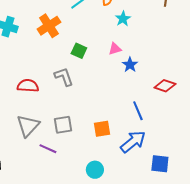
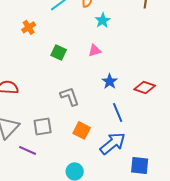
orange cross: (49, 26) -> (29, 27), size x0.6
blue star: (130, 65) -> (110, 81), moved
gray L-shape: (64, 77) -> (70, 96), moved
orange square: (102, 129) -> (82, 130), turned 36

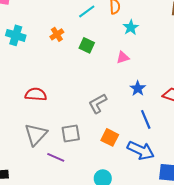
green square: (59, 52) -> (87, 45), moved
gray L-shape: (70, 96) -> (98, 103), turned -100
blue arrow: (113, 143) -> (141, 150), turned 64

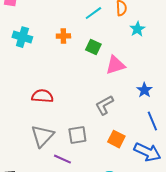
orange cross: (57, 34) -> (63, 36), turned 32
pink triangle: (123, 57) -> (115, 65), moved, size x1.5

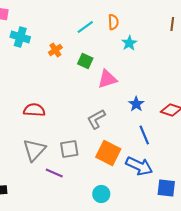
orange cross: (63, 36) -> (55, 50), turned -32
cyan cross: (22, 37) -> (20, 37), moved
orange square: (116, 139) -> (108, 153), size x1.4

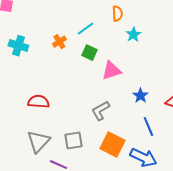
cyan line: (85, 27) -> (85, 29), moved
cyan cross: (20, 37) -> (18, 46), moved

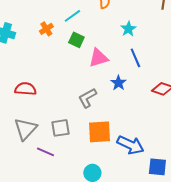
cyan star: (133, 35) -> (128, 29), moved
blue star: (140, 96) -> (118, 83), moved
blue line: (148, 127) -> (135, 58), moved
orange square: (112, 145) -> (99, 132), turned -30

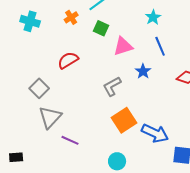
red semicircle: (25, 89) -> (68, 60), moved, turned -35
gray square: (60, 128) -> (39, 88), moved, turned -36
orange square: (99, 132) -> (124, 120), turned -30

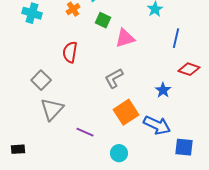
blue line: (160, 46) -> (176, 38), moved, turned 36
red semicircle: (68, 60) -> (70, 52), turned -50
blue star: (143, 71) -> (163, 90), moved
purple line: (70, 140) -> (85, 132), moved

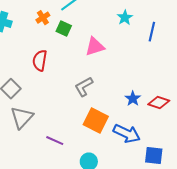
green square: (103, 20) -> (64, 29), moved
blue line: (176, 38) -> (152, 32), moved
red diamond: (189, 69) -> (159, 103), moved
orange square: (126, 112) -> (96, 121), turned -30

